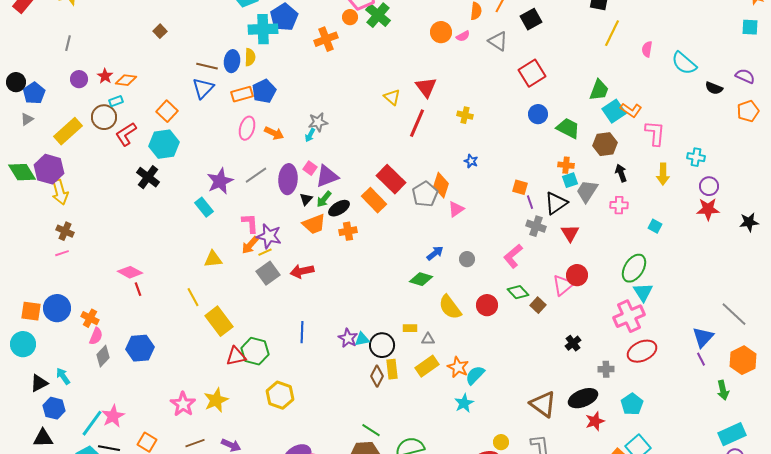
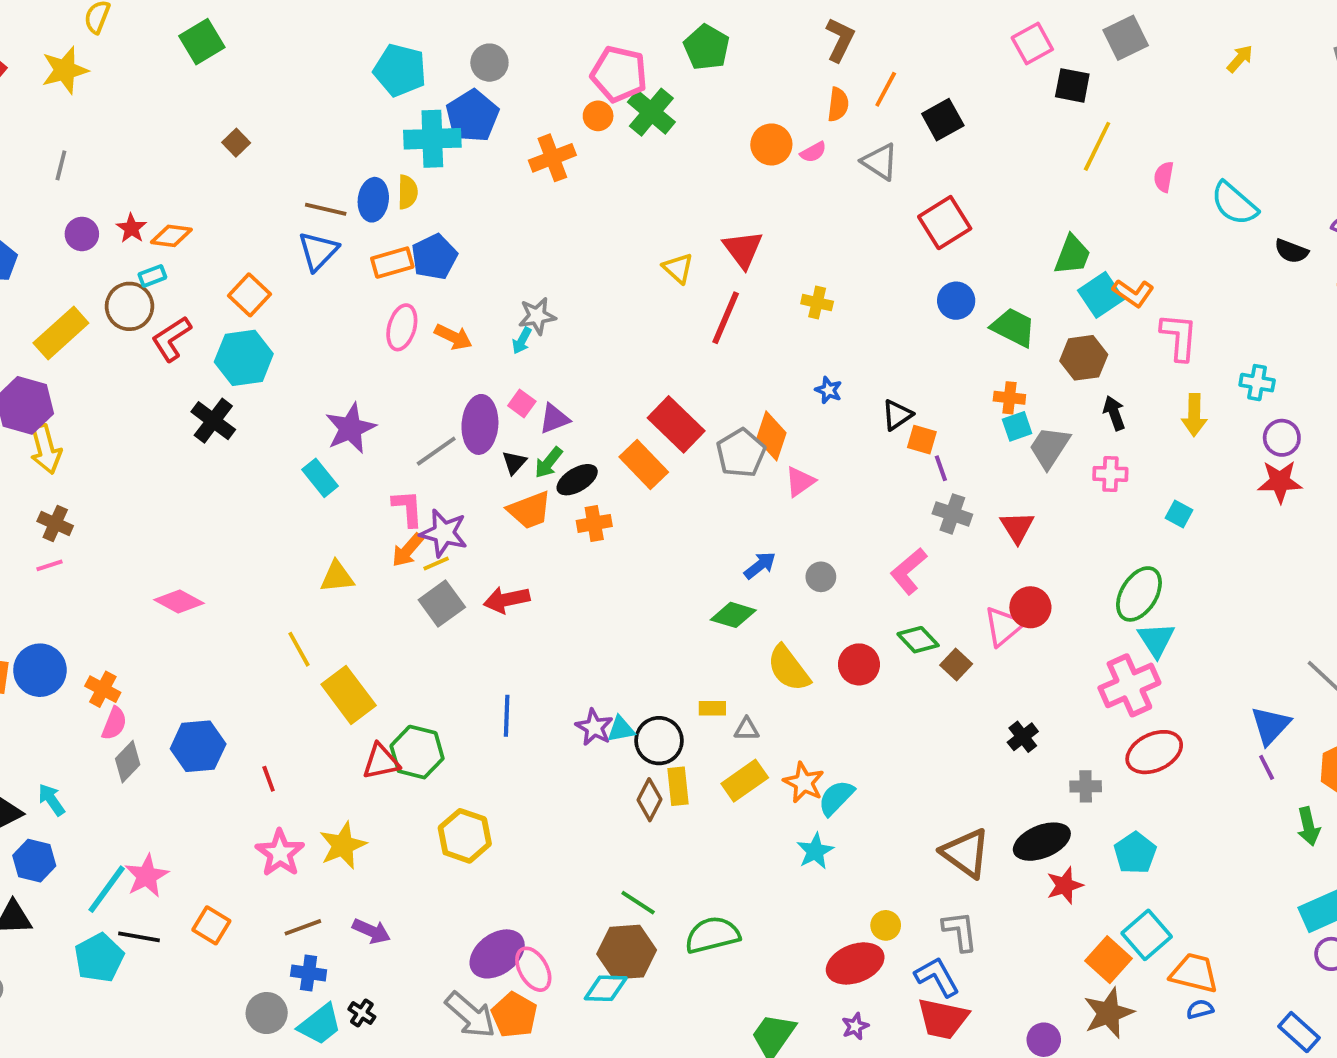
gray line: (256, 175) -> (436, 451), moved
purple triangle: (327, 176) -> (554, 419), size x0.7
black triangle: (556, 203) -> (897, 415), moved, size x0.7
red line: (138, 289) -> (269, 779), moved

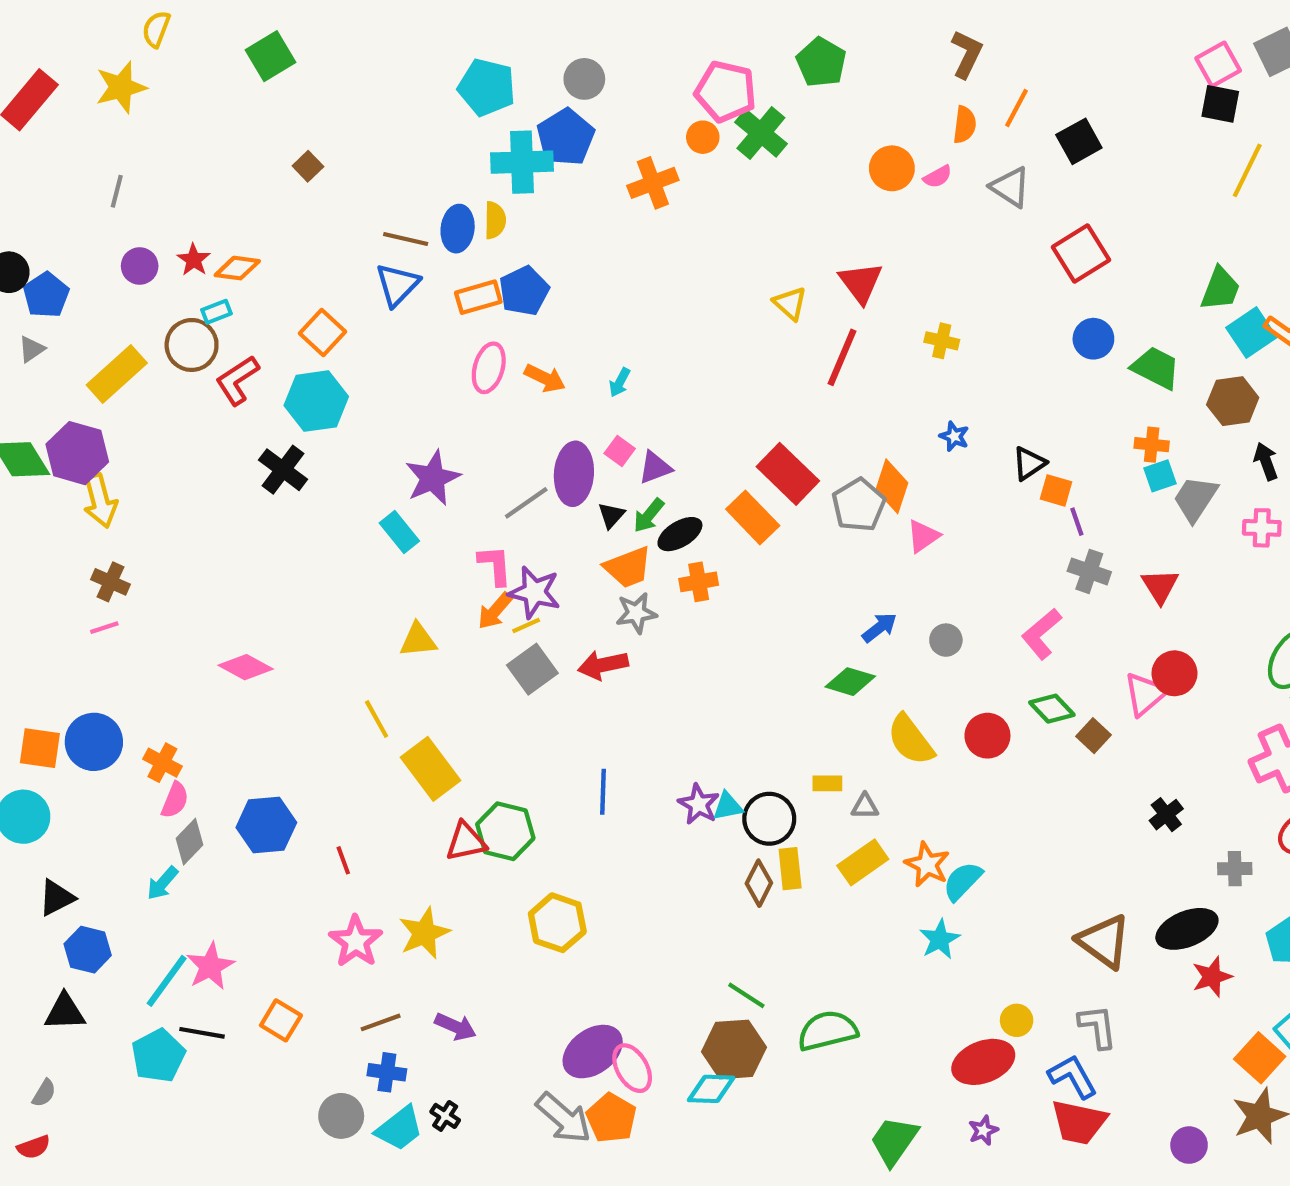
pink square: (1032, 44) -> (1218, 64), moved
gray star: (537, 316) -> (636, 613), moved
cyan arrow: (51, 800) -> (162, 883), moved, turned -104

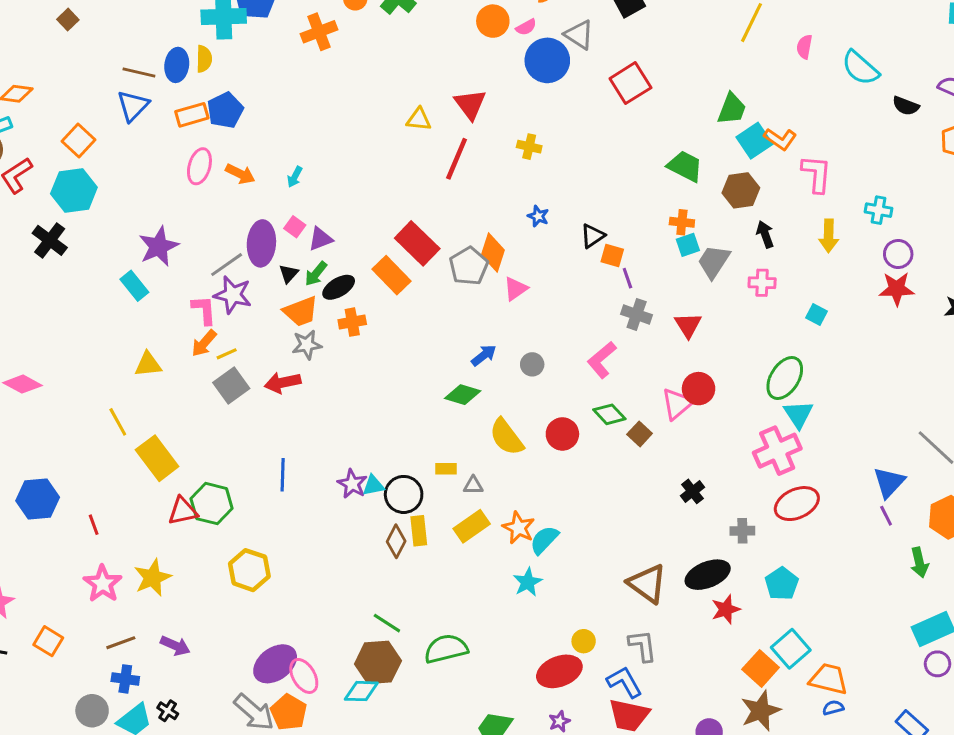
yellow triangle: (790, 303) -> (419, 119), turned -36
blue circle: (1093, 339) -> (547, 60), moved, size x1.5
purple star: (534, 592) -> (233, 295), moved

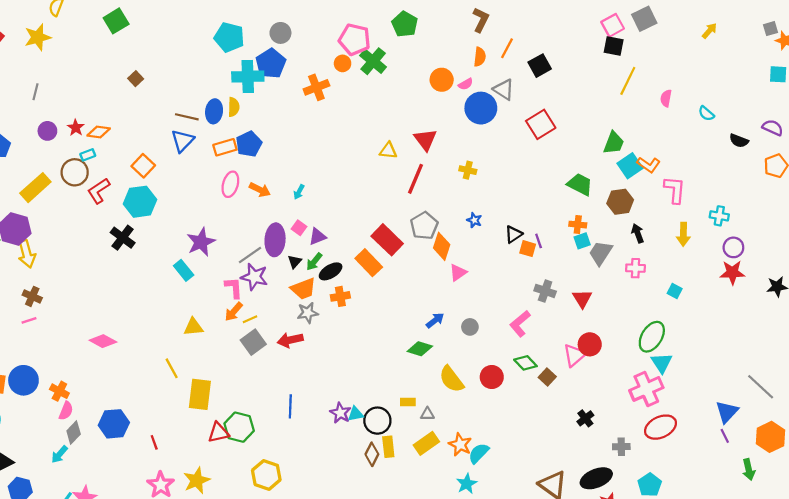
cyan semicircle: (860, 68) -> (706, 113), size x0.6
gray pentagon: (469, 266) -> (424, 226), moved
purple line: (627, 278) -> (539, 241), moved
yellow rectangle: (157, 458) -> (200, 394), turned 44

